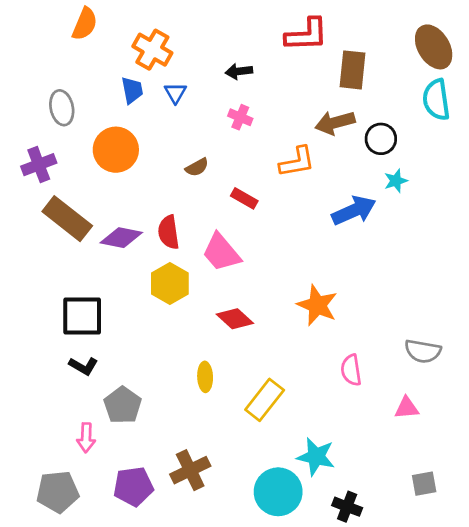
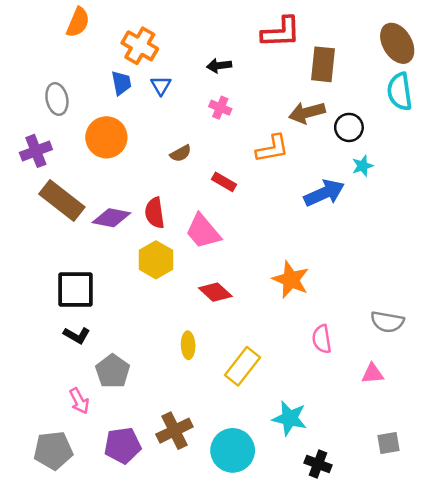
pink arrow: (86, 438) -> (79, 401), turned -30
cyan circle: (278, 492) -> (233, 450), moved

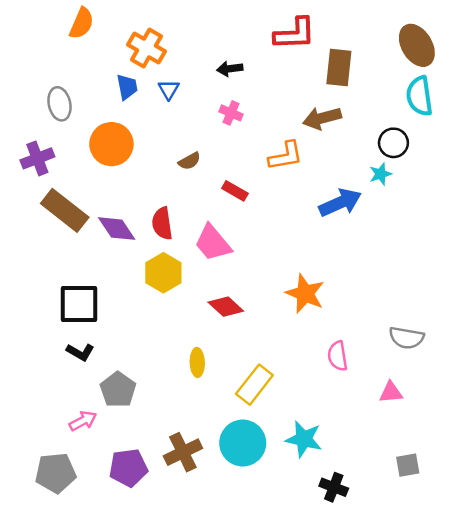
black circle: (349, 127) -> (393, 143), moved
purple diamond: (111, 218) -> (117, 229), turned 45
pink arrow: (79, 401) -> (83, 421), turned -90
cyan circle: (233, 450) -> (243, 443), moved

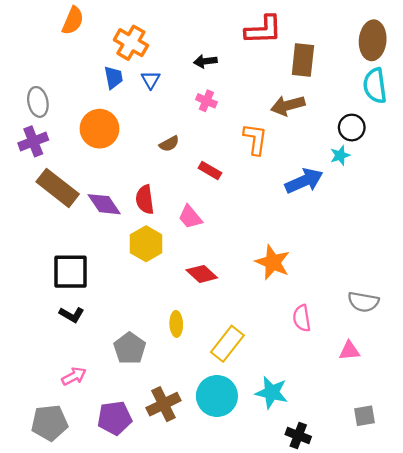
brown ellipse: (417, 45) -> (373, 40), turned 36
gray ellipse: (59, 104) -> (38, 102), moved
orange L-shape: (286, 156) -> (255, 139), turned -72
pink trapezoid: (213, 243) -> (190, 217), size x0.7
gray pentagon: (118, 390) -> (130, 348), moved

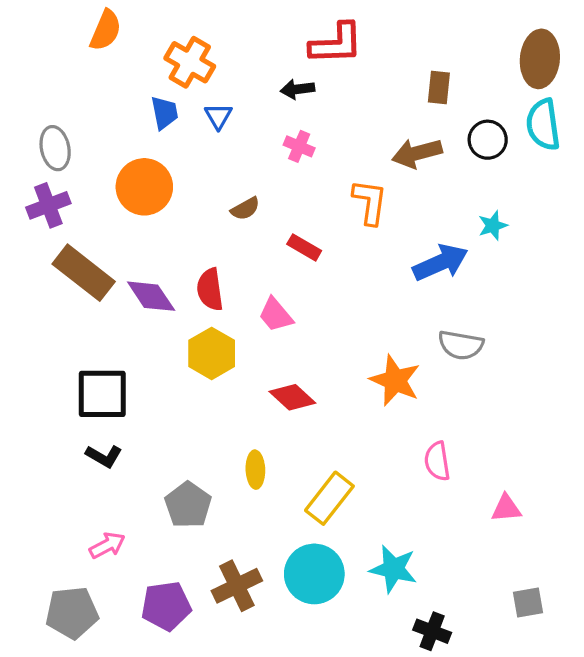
red L-shape: (263, 30) -> (336, 44), moved
brown rectangle: (303, 60) -> (439, 88), size x0.7
black circle: (352, 128) -> (488, 140), moved
gray semicircle: (363, 302) -> (461, 345), moved

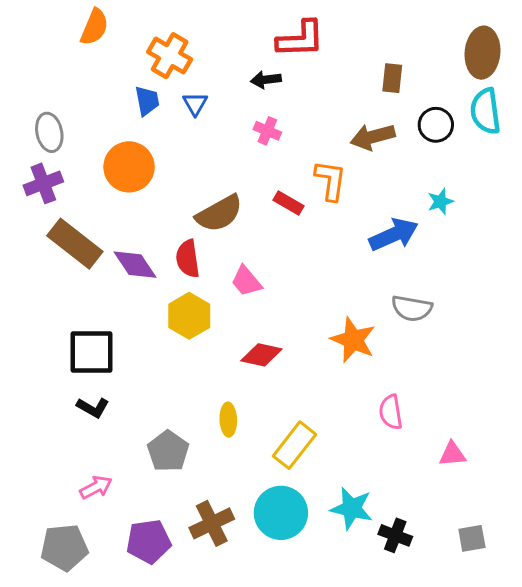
brown semicircle: (245, 209) -> (219, 214), moved, size x1.8
red rectangle: (304, 247) -> (288, 203), moved
red diamond: (292, 397) -> (261, 355), turned -30
black cross: (432, 631) -> (395, 535), moved

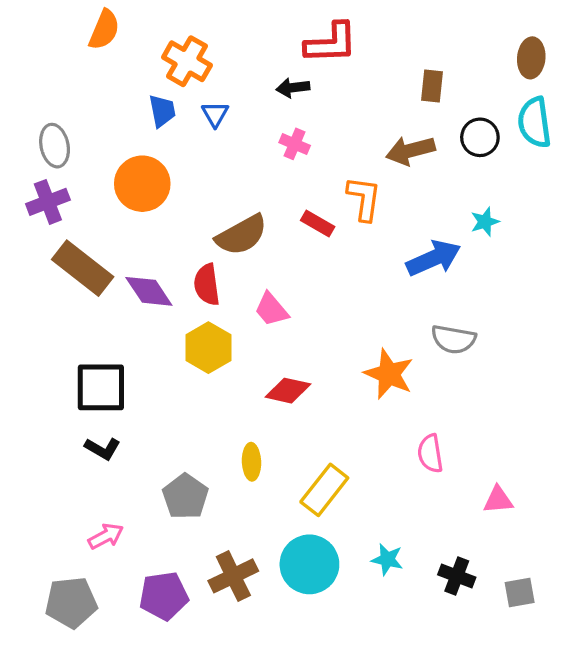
brown ellipse: (482, 53) -> (531, 58), size x0.7
cyan star: (352, 508) -> (387, 559), size x0.7
black cross: (395, 535) -> (457, 576), moved

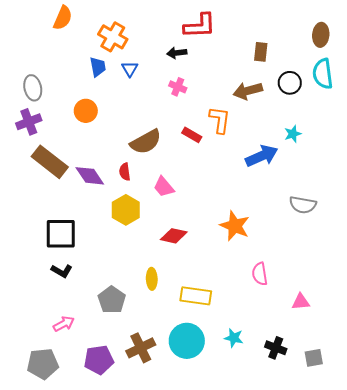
orange circle: (142, 184) -> (86, 111), size x0.7
red semicircle: (207, 285) -> (125, 172), size x0.7
gray semicircle: (453, 339) -> (303, 205), moved
yellow rectangle: (324, 490) -> (196, 296), turned 60

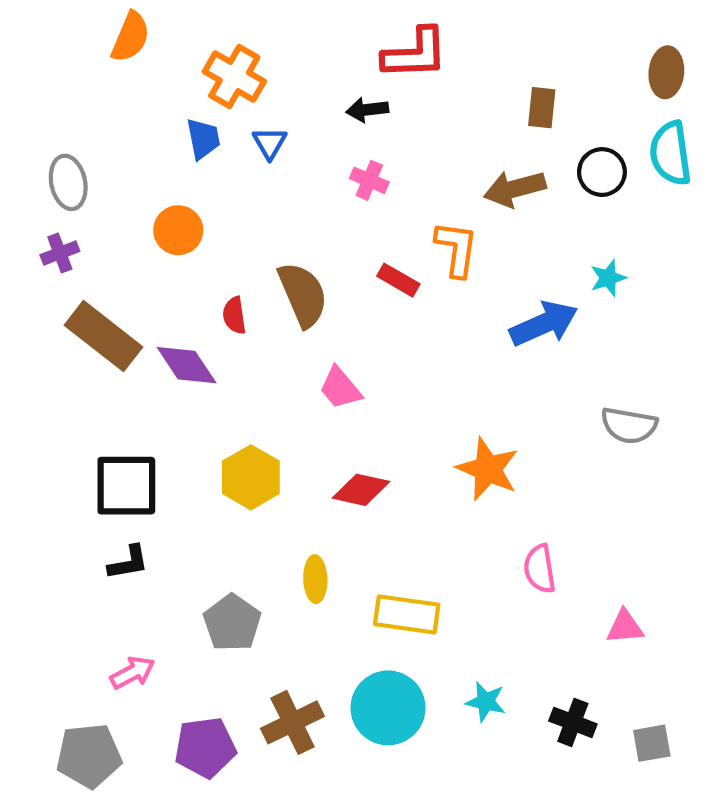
purple cross: (29, 122) -> (60, 253), size x0.7
brown semicircle: (146, 142) -> (303, 295), turned -84
red semicircle: (125, 172) -> (234, 315), moved
yellow hexagon: (126, 210) -> (251, 477), moved
black L-shape: (62, 271) -> (128, 562), turned -40

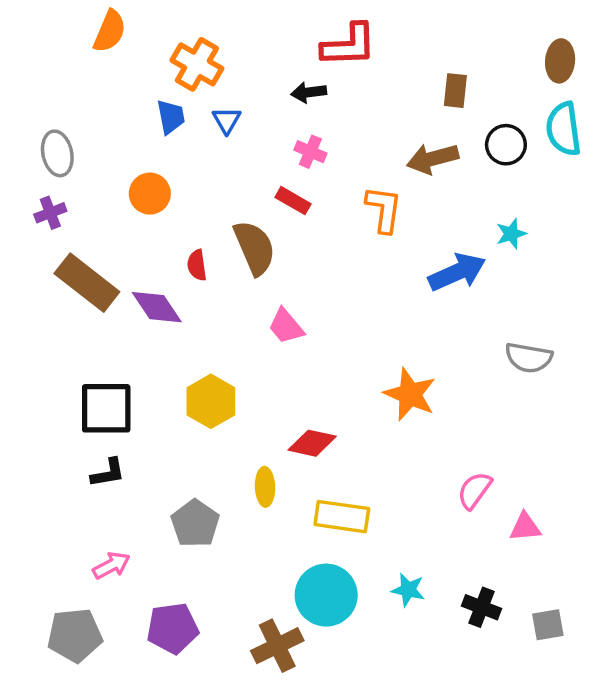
red rectangle: (398, 280) -> (293, 201), moved
red diamond: (361, 490) -> (312, 443), moved
pink semicircle: (540, 569) -> (475, 490), moved, turned 45
brown cross: (292, 722) -> (277, 646), moved

